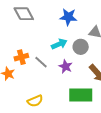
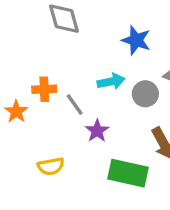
purple star: (66, 67) -> (97, 131), moved

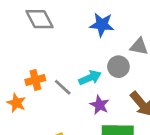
cyan arrow: (111, 82) -> (90, 78), moved
purple star: (97, 131) -> (99, 105), moved

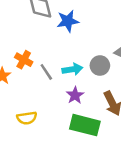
blue star: (102, 25) -> (68, 21), moved, turned -30
orange cross: (35, 80) -> (24, 60), turned 30

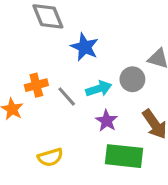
blue star: (68, 21) -> (85, 47), moved, turned -30
orange cross: (24, 60) -> (36, 85), turned -36

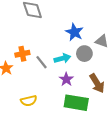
blue star: (85, 47) -> (74, 32), moved

